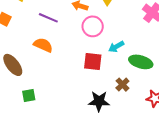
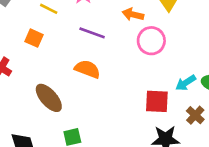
cyan arrow: (116, 47) -> (186, 83), moved
red square: (93, 61) -> (157, 101), moved

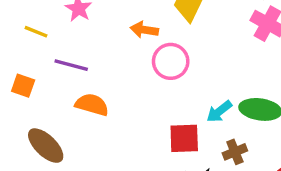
purple line: (92, 33) -> (71, 65), moved
orange square: (34, 38) -> (23, 86), moved
brown cross: (195, 115) -> (235, 152), turned 30

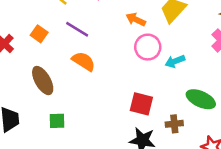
cyan arrow: (219, 112) -> (175, 61), moved

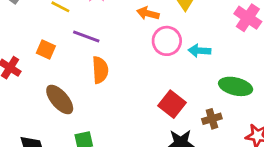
orange semicircle: (84, 61) -> (100, 70), turned 65
cyan arrow: (175, 61) -> (199, 51), turned 36
red square: (141, 104) -> (172, 104), turned 35

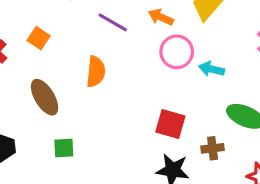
purple line: (86, 36) -> (113, 22), moved
red square: (172, 104) -> (170, 124), turned -32

